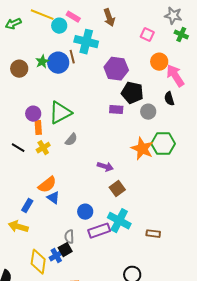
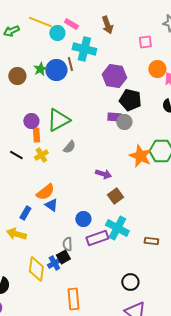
pink square: (147, 35) -> (145, 42), turned -32
gray circle: (148, 112) -> (124, 122), moved

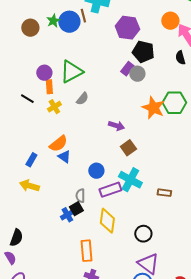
purple rectangle: (114, 117) -> (127, 69), turned -56
black line: (16, 155) -> (27, 99), moved
blue rectangle: (25, 213) -> (31, 160), moved
yellow diamond: (36, 269) -> (107, 221), moved

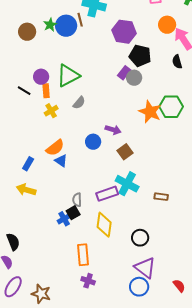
black line: (27, 99) -> (24, 91), moved
blue circle: (96, 171) -> (93, 142), moved
black semicircle: (16, 238) -> (13, 242), turned -42

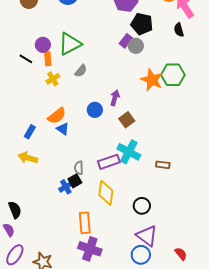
purple arrow: (113, 130) -> (115, 98), turned -91
purple cross: (88, 281) -> (90, 249), size x1.6

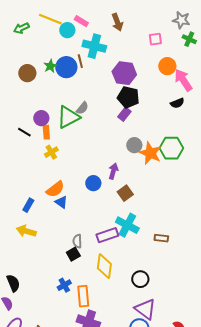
black pentagon: (142, 24) -> (128, 97), moved
black semicircle: (179, 30) -> (177, 103), turned -96
gray circle: (136, 46) -> (134, 145), moved
gray semicircle: (81, 71) -> (82, 108), moved
blue cross: (66, 187) -> (64, 285), moved

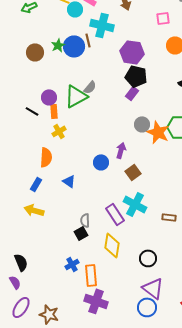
orange semicircle: (55, 189) -> (46, 157), moved, turned -48
purple rectangle: (107, 235) -> (115, 214), turned 75

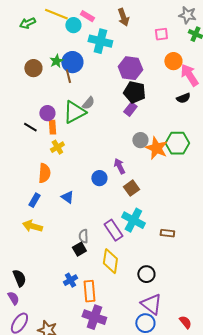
brown line: (88, 40) -> (68, 76), moved
purple arrow: (121, 150) -> (119, 166), turned -42

